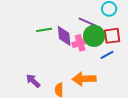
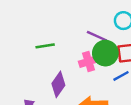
purple diamond: (64, 36) -> (58, 84), moved, turned 40

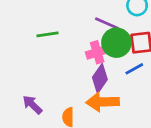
purple diamond: (58, 84) -> (100, 78), moved

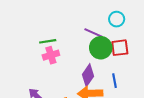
pink cross: (97, 52) -> (51, 55), moved
blue line: (134, 69) -> (115, 81), moved, turned -72

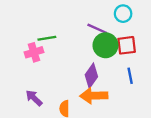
pink cross: (51, 55) -> (34, 52), moved
blue line: (115, 81) -> (130, 76), moved

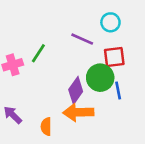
green line: (47, 38) -> (38, 53), moved, turned -48
green circle: (105, 45) -> (100, 78), moved

